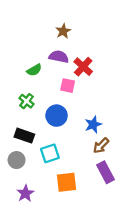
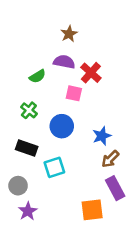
gray circle: (17, 160) -> (18, 186), moved
orange square: (67, 182) -> (92, 210), moved

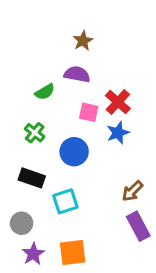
red cross: (91, 73) -> (118, 102), moved
blue star: (102, 136) -> (118, 133), moved
orange square: (92, 210) -> (73, 252), moved

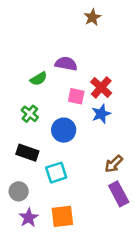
brown star: (83, 41) -> (92, 17), moved

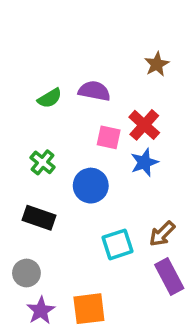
brown star: (92, 17) -> (157, 64), moved
green semicircle: (39, 79) -> (50, 98), moved
cyan square: (56, 173) -> (117, 244), moved

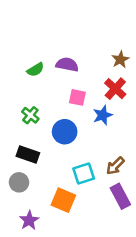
brown star: (157, 64) -> (120, 59), moved
red cross: (144, 125) -> (115, 89), moved
gray circle: (26, 273) -> (19, 182), moved
orange square: (89, 309) -> (63, 200), moved, turned 30

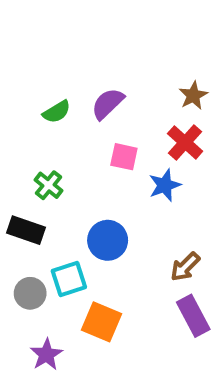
purple semicircle: (67, 65) -> (108, 104), turned -55
blue circle: (65, 132) -> (108, 240), moved
black rectangle: (28, 154) -> (26, 230), moved
cyan square: (84, 173) -> (69, 279), moved

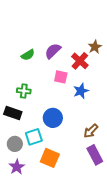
red cross: (185, 142) -> (80, 61), moved
green cross: (48, 185) -> (24, 91), turned -32
purple star: (46, 354) -> (17, 167), moved

